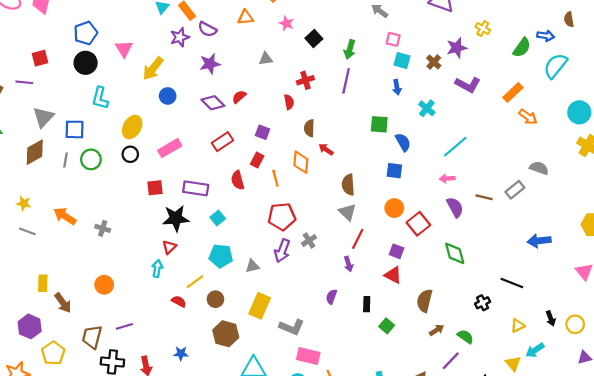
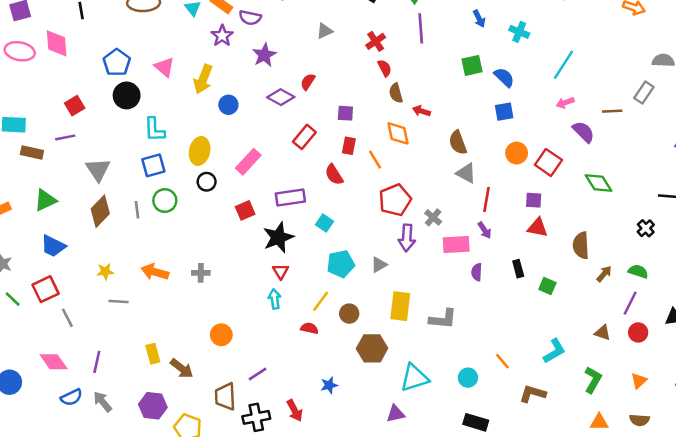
red semicircle: (289, 102) -> (385, 68), moved
blue square: (75, 129) -> (153, 165), moved
pink rectangle: (308, 356) -> (456, 245), moved

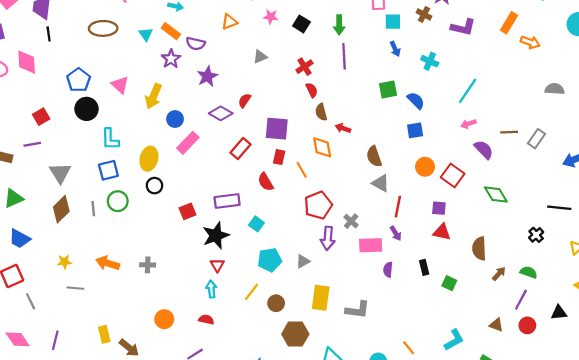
gray rectangle: (644, 93) -> (536, 139), moved
purple square: (345, 113) -> (277, 129), size x1.6
pink rectangle: (248, 162) -> (188, 143), moved
red semicircle: (309, 328) -> (206, 320), moved

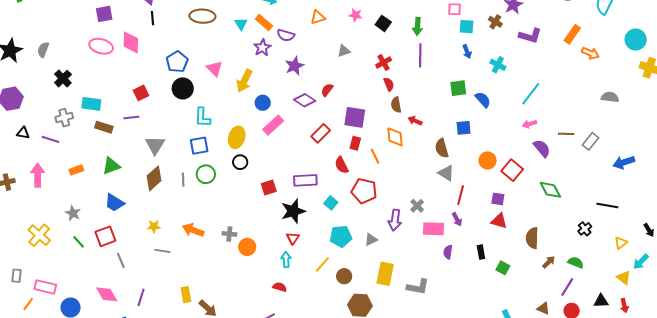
blue square: (415, 130) -> (464, 128), moved
red pentagon: (318, 205) -> (364, 191), moved, turned 30
orange circle: (164, 319) -> (247, 247), moved

